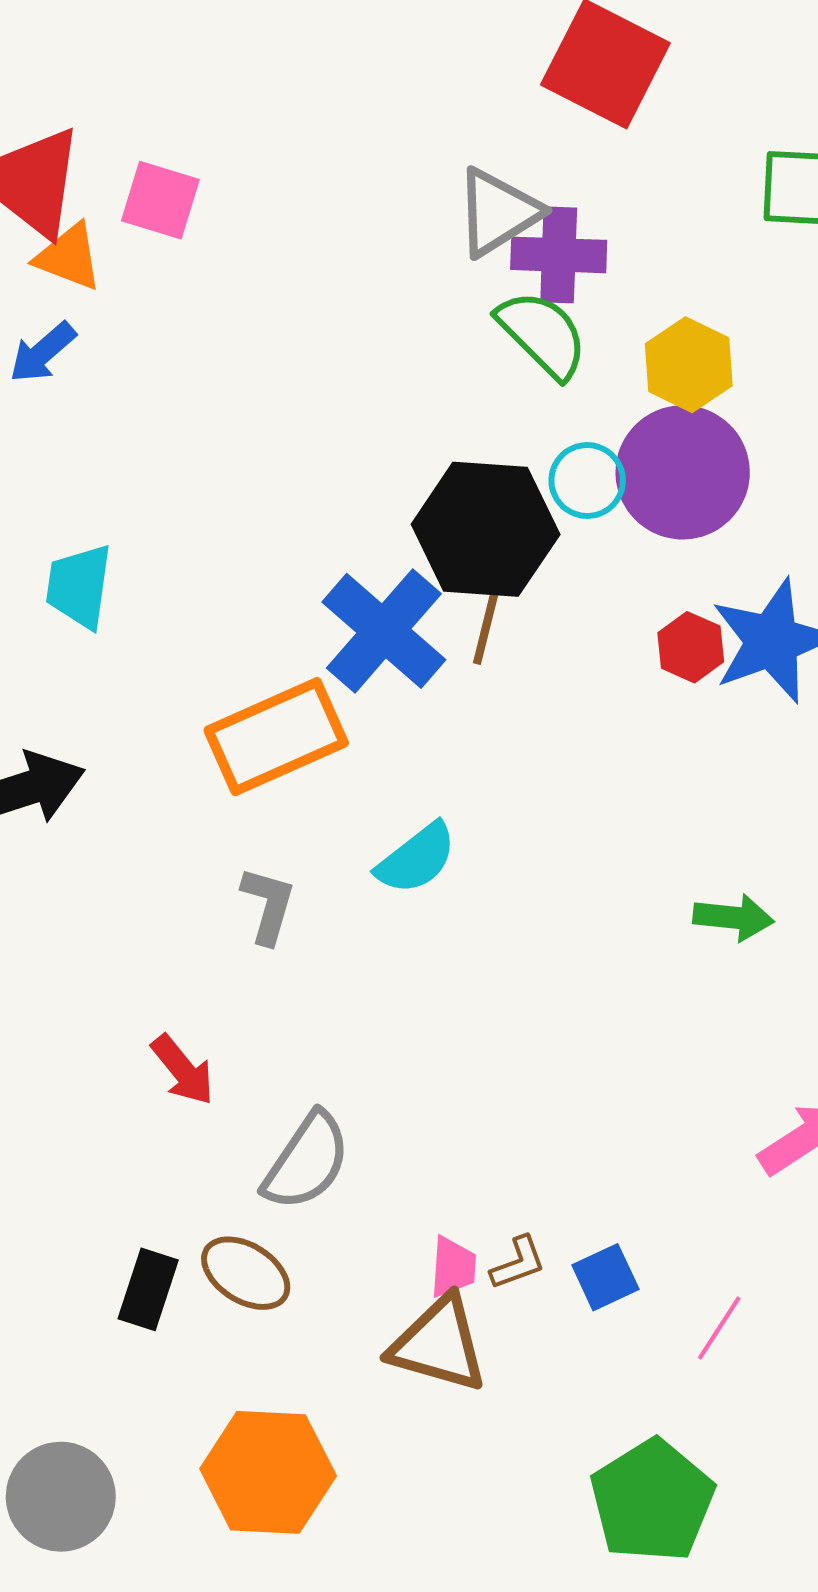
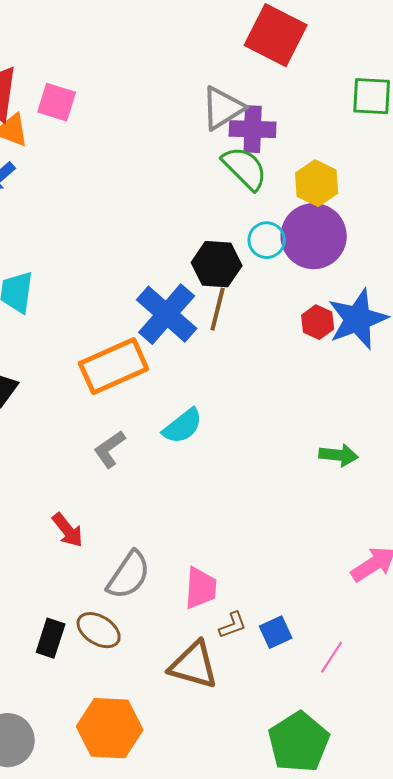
black hexagon: (486, 529) -> (217, 264), size x0.7
gray L-shape: (268, 905) -> (110, 449), turned -141
pink trapezoid: (453, 1267) -> (201, 588), moved, size x1.4

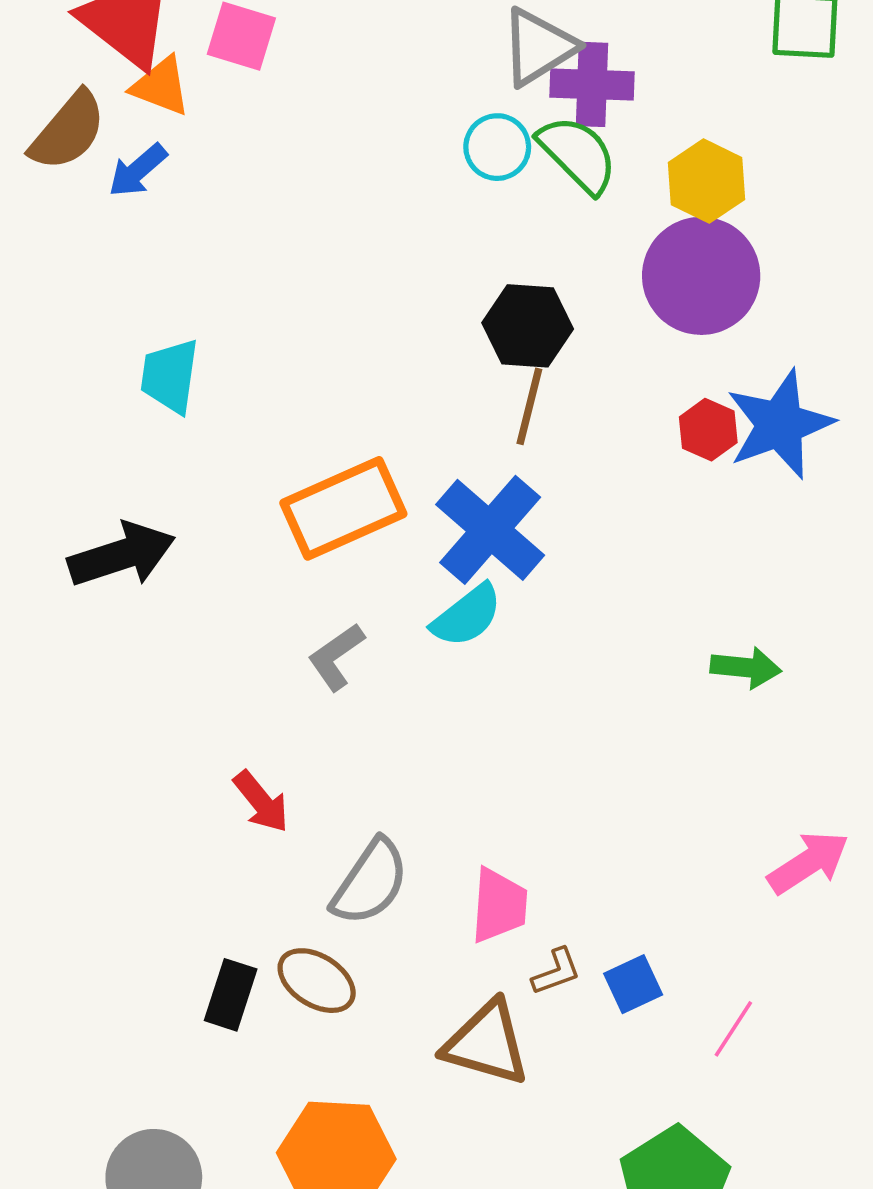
cyan circle: (267, 240) -> (497, 147), moved
blue cross: (167, 314) -> (490, 530), moved

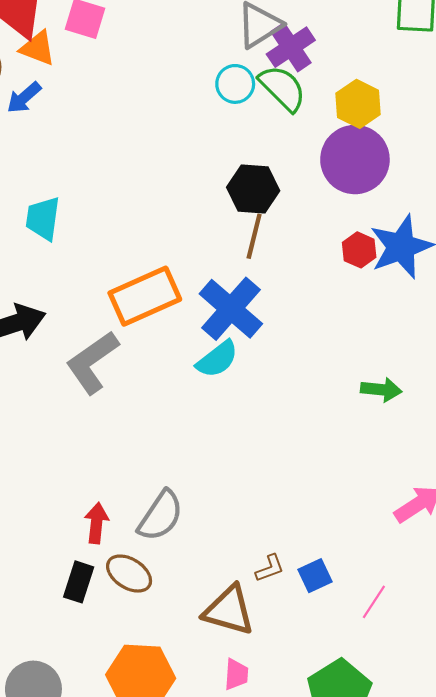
purple cross: (592, 84) -> (291, 47), turned -36
gray L-shape: (336, 657) -> (92, 362), moved, size x1.6
red arrow: (261, 802) -> (96, 523), moved, turned -135
pink trapezoid: (499, 905) -> (236, 674), moved, size x0.7

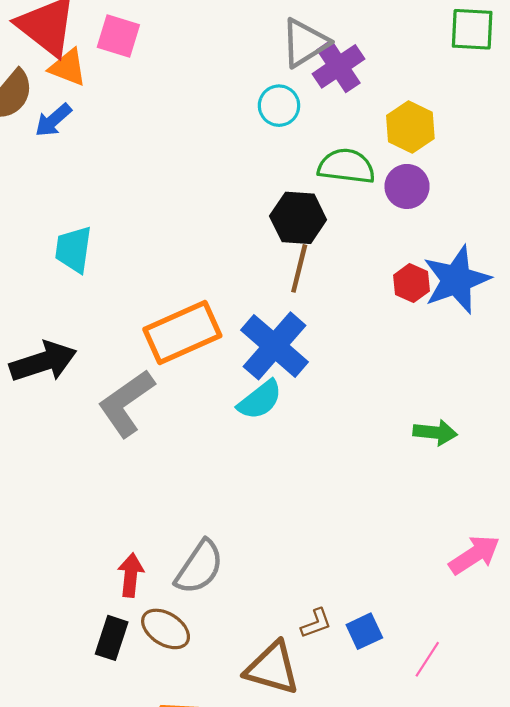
green semicircle: (282, 88) -> (346, 166), moved, turned -38
purple circle: (355, 160) -> (407, 186), size x0.6

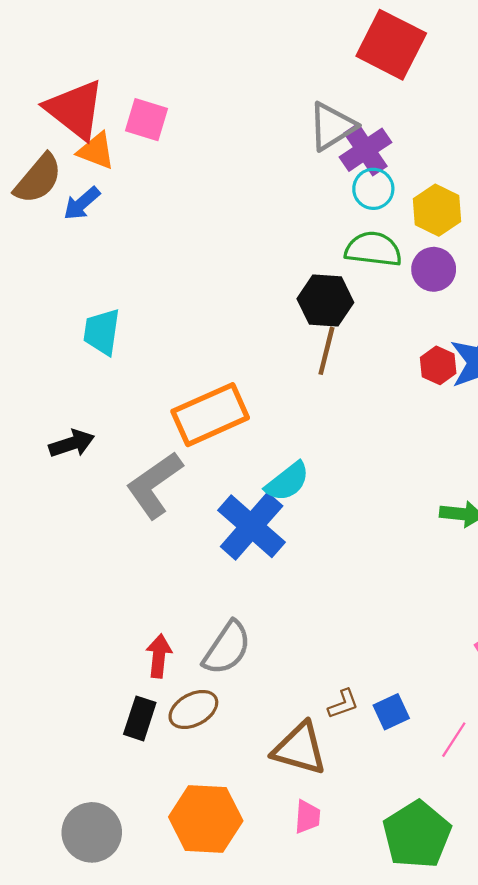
cyan circle: (279, 106) -> (373, 189), moved
blue cross: (274, 346) -> (252, 526), moved
black arrow: (43, 362) -> (72, 444), size x0.7
brown ellipse: (166, 629) -> (193, 709), turned -60

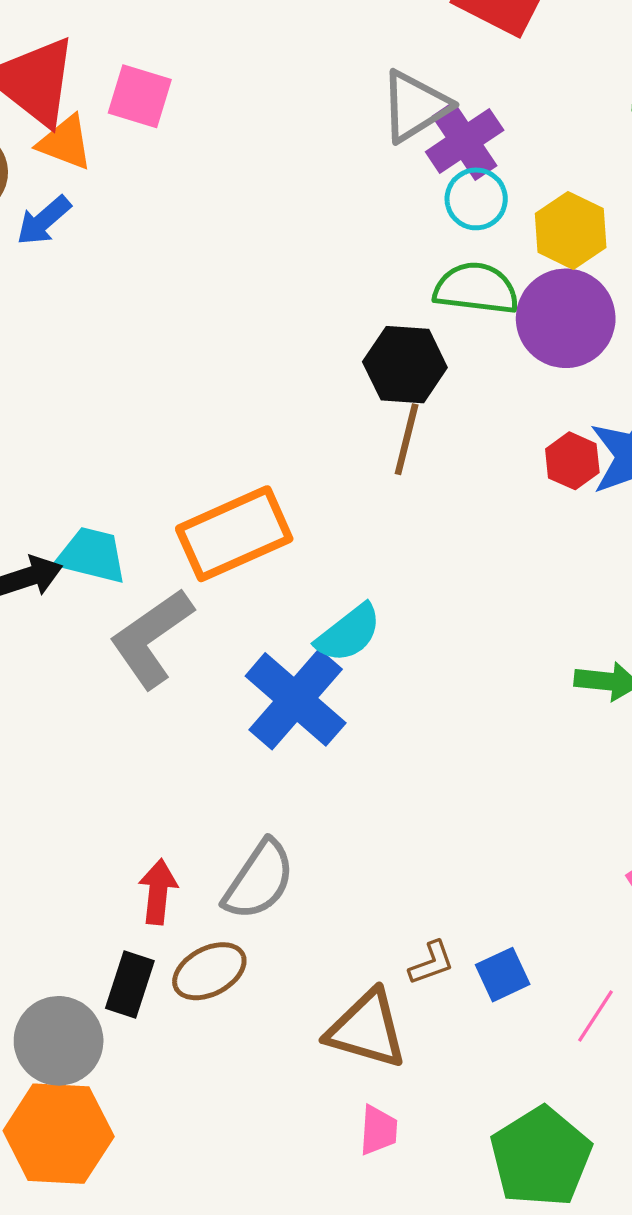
purple circle: (434, 269) -> (566, 318), size x1.5
cyan trapezoid: (102, 332) -> (92, 555), moved, turned 96
orange hexagon: (206, 819) -> (59, 1134), moved
gray circle: (92, 832) -> (59, 1041), moved

